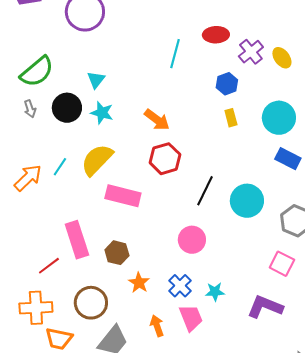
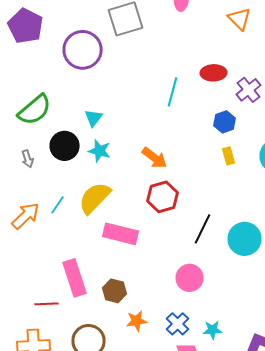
gray arrow: (30, 109) -> (28, 159), moved
red line: (49, 266) -> (46, 304), turned 35
orange star: (139, 283) -> (136, 321), turned 30

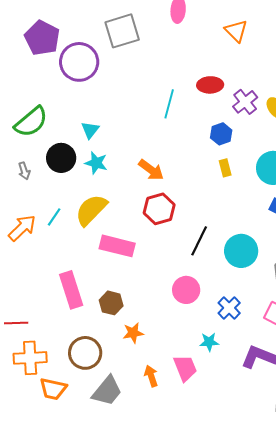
purple pentagon: (26, 26) -> (42, 38), moved
red line: (46, 304) -> (16, 323), moved
blue cross: (178, 324) -> (229, 308), moved

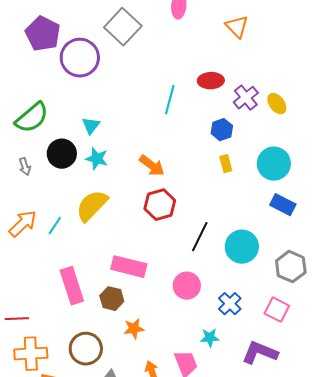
gray square: (122, 31) -> (123, 27), turned -30
cyan line: (54, 217) -> (55, 226), moved
pink rectangle: (117, 246) -> (129, 267), moved

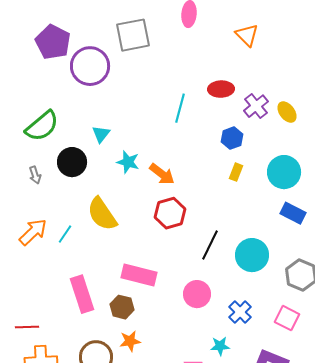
gray square: (123, 27) -> (133, 35), turned 36
cyan star: (97, 159) -> (128, 162), moved
yellow rectangle: (226, 164) -> (236, 172), turned 36
yellow semicircle: (92, 206) -> (102, 214), turned -78
orange star: (134, 329) -> (130, 341), moved

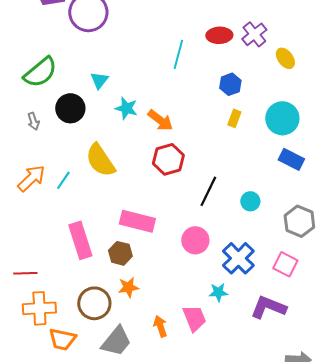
purple cross: (256, 106) -> (254, 34), moved
cyan circle: (252, 255) -> (250, 201), size x0.6
blue cross: (240, 312) -> (238, 258), size x1.4

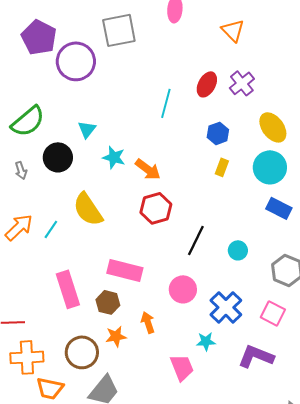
red ellipse: (219, 35) -> (207, 84), turned -60
yellow ellipse: (285, 58) -> (273, 127), moved, size x1.4
orange arrow: (160, 326) -> (148, 322), moved

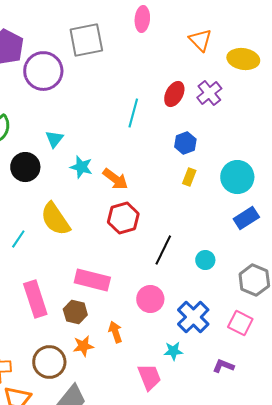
yellow ellipse: (273, 127) -> (243, 59), moved, turned -44
blue rectangle: (279, 208) -> (246, 218), turned -60
purple L-shape: (256, 356) -> (223, 366), size x0.6

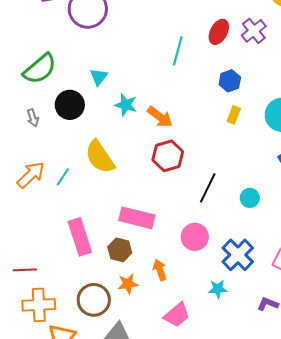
pink trapezoid: (149, 377) -> (177, 315), moved, turned 72

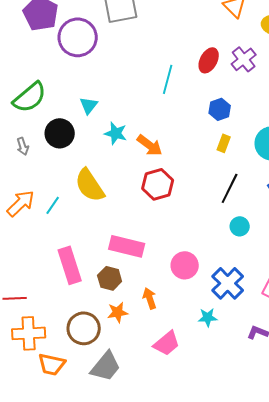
black line: (208, 188) -> (230, 188), moved

